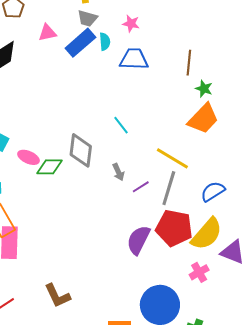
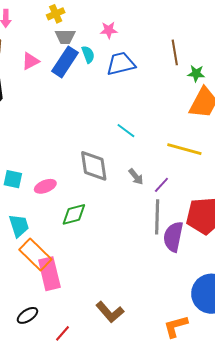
pink ellipse: (29, 157) -> (45, 186), turned -30
green diamond: (50, 167) -> (74, 214), moved
gray line: (169, 188) -> (157, 217), moved

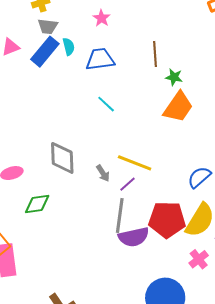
pink star: (109, 30) -> (101, 18), moved, turned 30
cyan line: (126, 131) -> (106, 104), moved
yellow line: (184, 149) -> (135, 163), moved
purple semicircle: (173, 237) -> (134, 237), turned -120

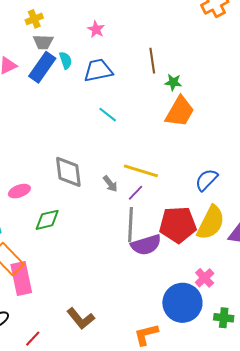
pink cross: (199, 259) -> (205, 278), moved

